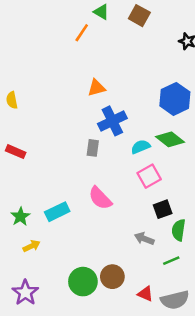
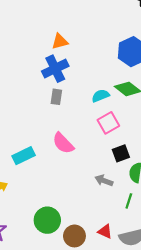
blue cross: (112, 121) -> (55, 69), moved
green line: (171, 261) -> (129, 201), turned -49
brown circle: (112, 277) -> (74, 236), moved

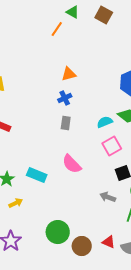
blue cross: (55, 69) -> (65, 98), size x0.6
cyan rectangle: (24, 156) -> (37, 175), turned 48

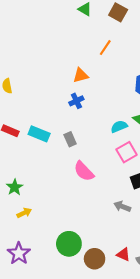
orange line: (57, 29) -> (105, 48), moved
gray rectangle: (66, 123) -> (70, 139), moved, turned -32
cyan rectangle: (37, 175) -> (39, 134), moved

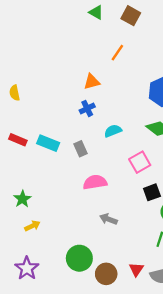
cyan semicircle: (119, 126) -> (113, 131), moved
pink semicircle: (84, 171) -> (95, 182), turned 125
gray arrow: (122, 206) -> (108, 219), moved
red triangle: (123, 254) -> (136, 269), turned 40

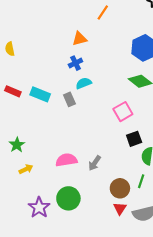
cyan semicircle: (113, 131) -> (84, 83), moved
pink semicircle: (95, 182) -> (66, 160), moved
gray arrow: (108, 219) -> (95, 163), turned -77
purple star: (27, 268) -> (39, 207), moved
brown circle: (106, 274) -> (120, 188), moved

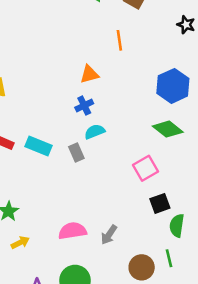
orange line: (103, 13) -> (119, 40), turned -42
green line: (141, 181) -> (169, 258), turned -32

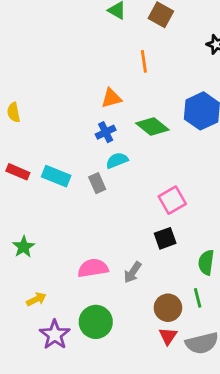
green diamond: (168, 129) -> (152, 127), moved
black square: (160, 203) -> (165, 238), moved
yellow arrow: (20, 243) -> (36, 299), moved

